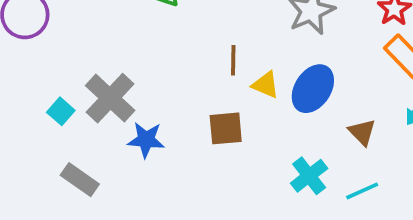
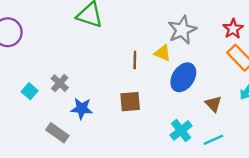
yellow triangle: (265, 85) -> (163, 53), moved
gray cross: (110, 98) -> (60, 83), size x0.6
gray rectangle: (80, 180) -> (57, 133), moved

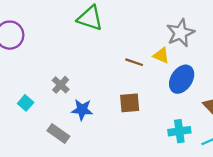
brown line: (135, 60) -> (134, 62), turned -72
cyan square: (30, 91) -> (26, 103), moved
cyan cross: (181, 130) -> (179, 131), turned 30

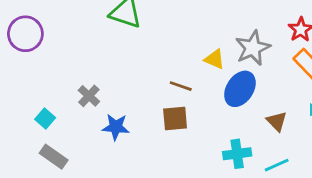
gray star: (180, 33) -> (253, 48), moved
brown line: (134, 62) -> (181, 86), moved
gray rectangle: (58, 133) -> (54, 157), moved

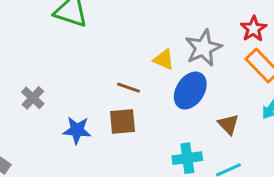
blue star: (116, 127) -> (77, 130), moved

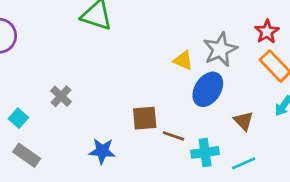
brown line: (128, 88) -> (174, 136), moved
blue star: (77, 130) -> (102, 151), moved

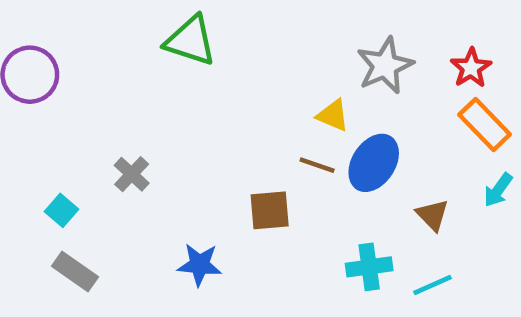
gray star: (220, 49) -> (385, 66), moved
brown line: (174, 136) -> (317, 165), moved

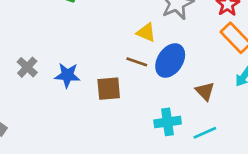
blue star: (199, 265) -> (67, 75), moved

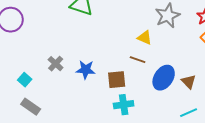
blue ellipse: (170, 61) -> (164, 78), moved
cyan cross: (168, 122) -> (124, 105), moved

